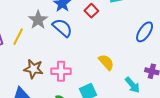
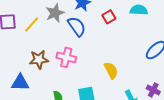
brown star: (33, 69) -> (39, 59), turned -30
pink cross: (61, 71) -> (66, 57), moved

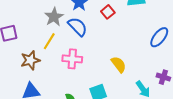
yellow line: (32, 25) -> (49, 41), moved
brown star: (39, 59) -> (30, 60), moved

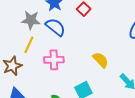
gray star: (54, 17) -> (31, 20), turned -30

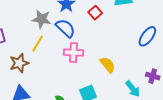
pink cross: (54, 60) -> (73, 53), moved

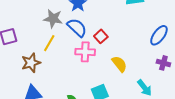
red square: (95, 13) -> (101, 36), moved
purple cross: (153, 76) -> (163, 63), moved

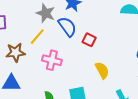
red square: (101, 36) -> (89, 40), turned -32
pink cross: (85, 52) -> (52, 60), moved

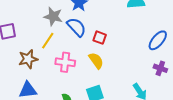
yellow semicircle: (102, 70) -> (96, 61), moved

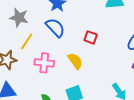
gray star: (53, 16) -> (19, 18), moved
red square: (100, 38) -> (91, 37), moved

